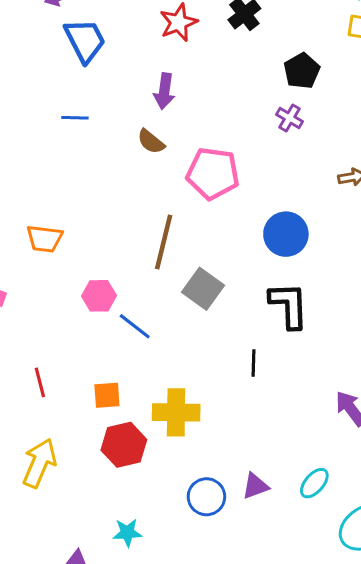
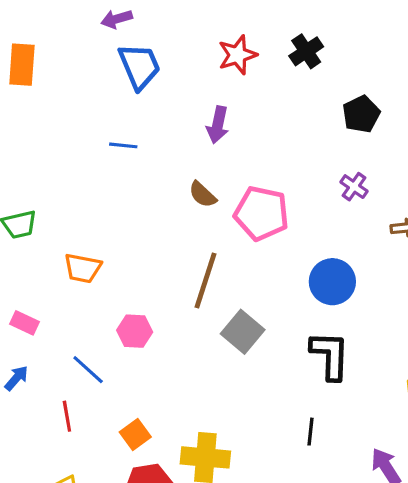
purple cross: (289, 118) -> (354, 187), moved
brown semicircle: (151, 142) -> (203, 195), moved
blue line: (135, 326) -> (88, 370), moved
black line: (253, 363) -> (310, 432), moved
orange square: (107, 395) -> (135, 435), turned -36

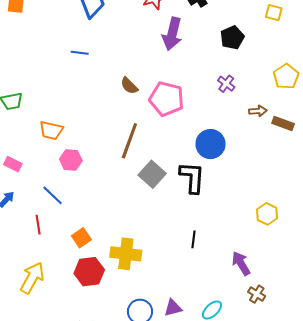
purple arrow: (218, 125) -> (172, 34), moved, size x1.4
pink hexagon: (135, 331) -> (71, 160), moved
black L-shape: (330, 355) -> (192, 177), moved

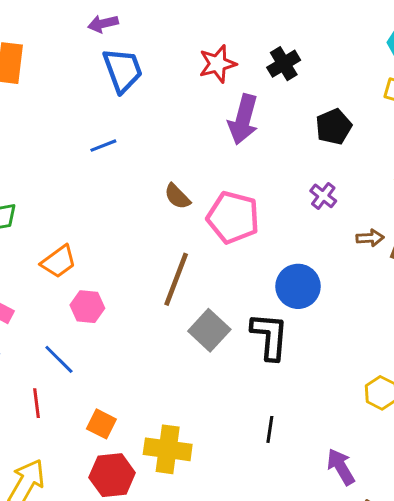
blue line: (80, 53) -> (103, 146), turned -30
orange trapezoid: (51, 130) -> (59, 262), turned -50
orange square: (81, 238) -> (101, 424), turned -30

